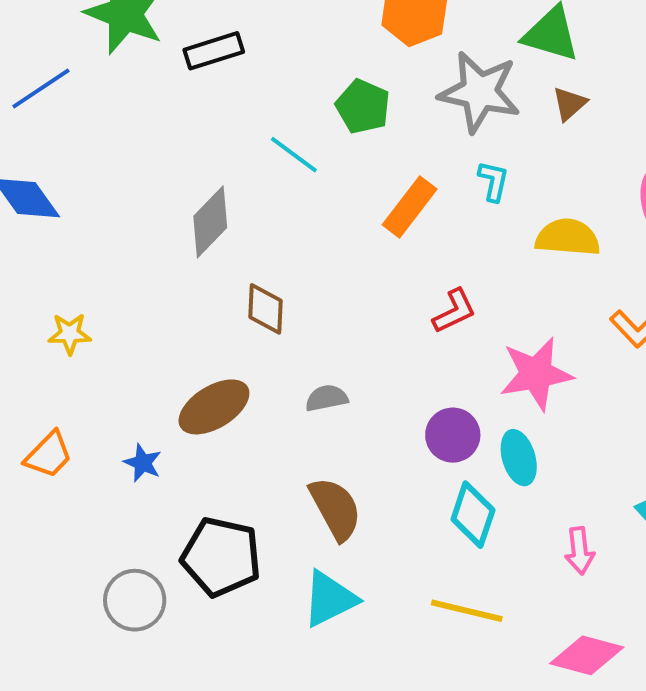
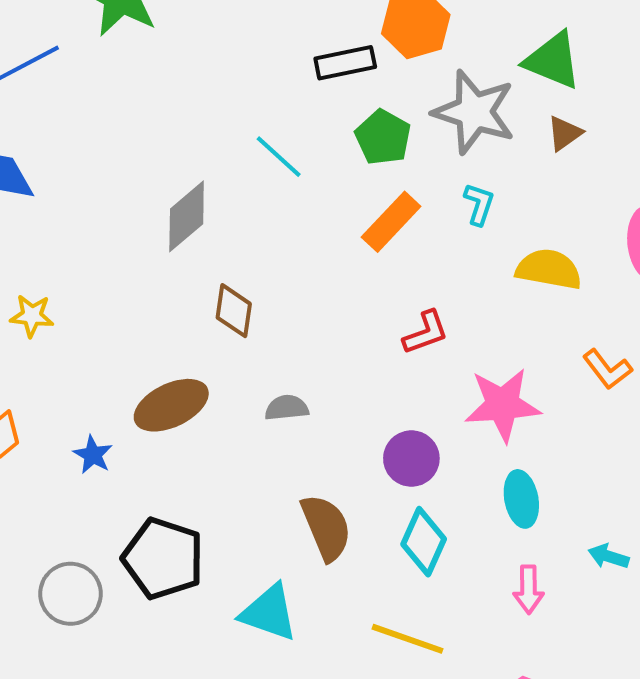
black rectangle: (214, 51) -> (345, 63), moved
green pentagon: (363, 106) -> (383, 137), moved
cyan ellipse: (519, 458) -> (521, 499), moved
brown semicircle: (335, 509) -> (326, 527), moved
cyan triangle: (330, 599) -> (269, 613), turned 40

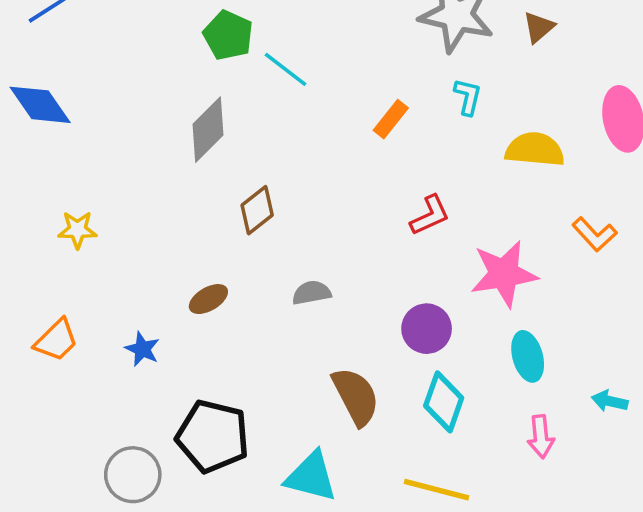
green pentagon: (383, 137) -> (228, 35), moved
orange rectangle: (391, 222) -> (391, 119), size x0.7
brown diamond: (234, 311) -> (257, 210), turned 48
brown ellipse: (171, 405) -> (208, 299), size x0.6

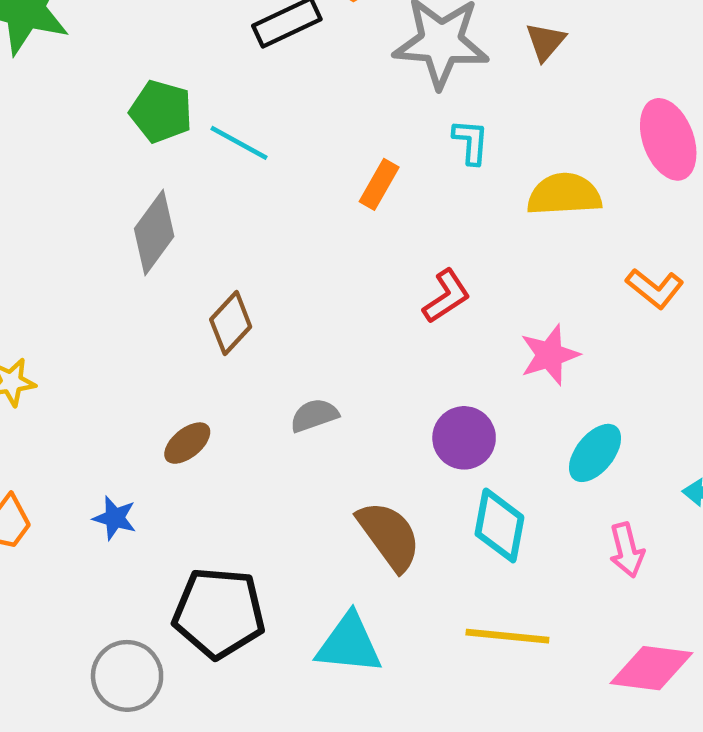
pink star: (504, 274) -> (550, 355), size x0.7
cyan ellipse: (528, 356) -> (595, 453), turned 63

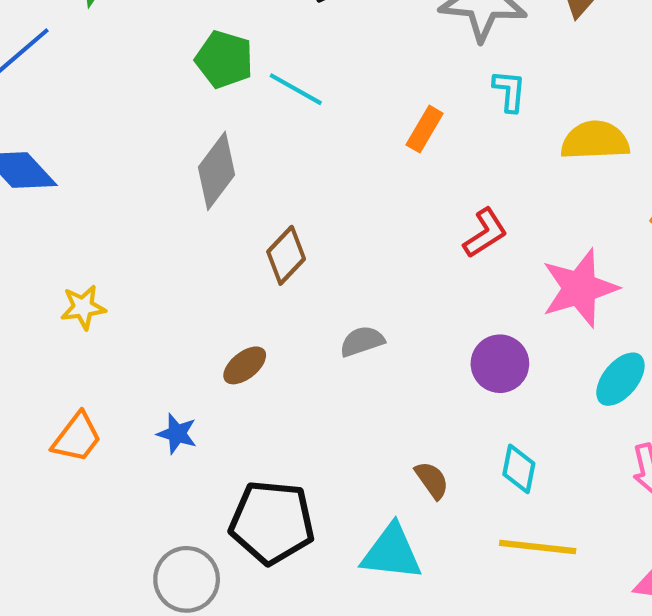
pink star: (550, 355) -> (580, 288), size x1.4
cyan diamond: (499, 525) -> (519, 469), moved, size x0.7
brown semicircle: (389, 536) -> (432, 480), moved, size x0.6

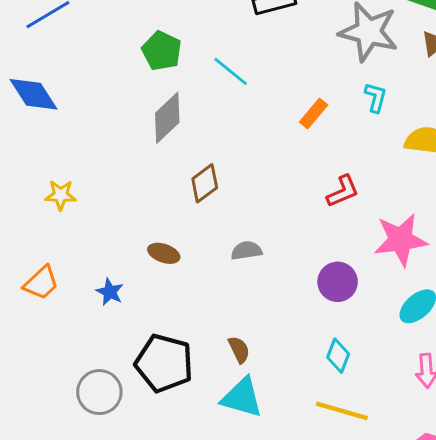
green pentagon: (224, 59) -> (162, 51), moved
brown ellipse: (245, 365) -> (164, 253), turned 48
brown semicircle: (432, 480) -> (239, 350), moved

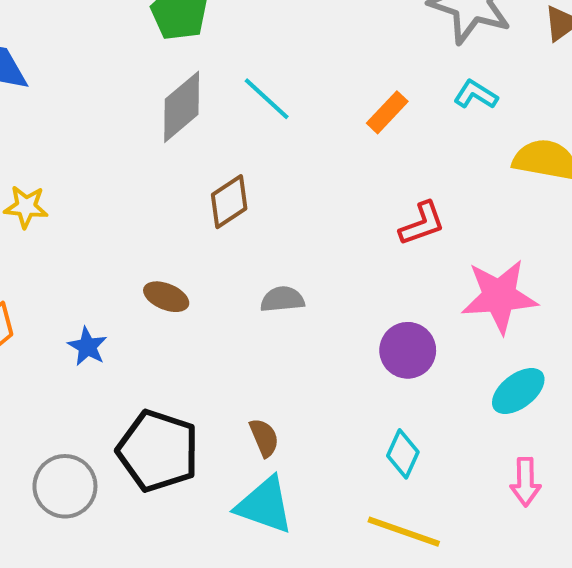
cyan line: (231, 71) -> (267, 99), moved
cyan L-shape: (376, 97) -> (476, 95), turned -76

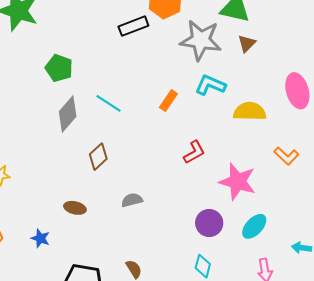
cyan L-shape: (476, 95) -> (210, 85), size x1.4
pink star: (499, 296) -> (238, 182), turned 30
purple circle: (408, 350) -> (209, 223), moved

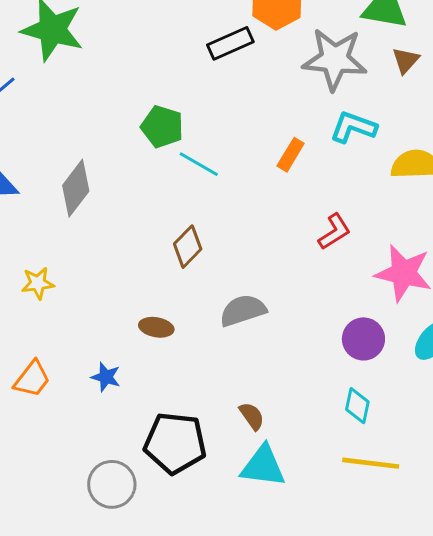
green pentagon: (59, 68) -> (162, 127), moved
gray diamond: (68, 114) -> (76, 188), moved
gray semicircle: (132, 200) -> (243, 310), size x1.4

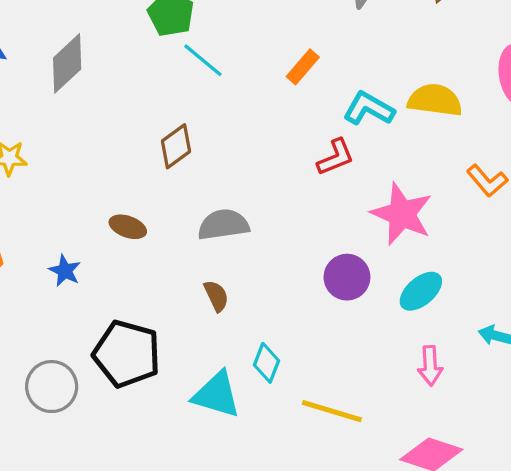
cyan L-shape: (353, 127) -> (369, 109), moved
cyan diamond: (357, 406) -> (266, 363), moved
brown semicircle: (252, 416) -> (216, 296), moved

